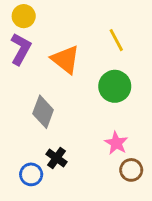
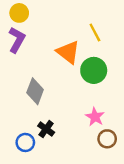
orange triangle: (65, 59) -> (68, 52), moved

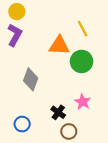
orange triangle: (68, 52) -> (59, 46), turned -35
black cross: (46, 129) -> (58, 112), moved
brown circle: (107, 139) -> (69, 131), moved

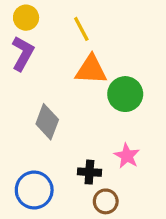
yellow line: (83, 29) -> (81, 29), moved
black cross: (58, 112) -> (89, 172), turned -32
blue circle: (22, 124) -> (34, 190), size x1.5

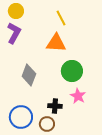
yellow line: (81, 29) -> (61, 18), moved
green circle: (125, 94) -> (72, 71), moved
brown circle: (106, 201) -> (47, 124), moved

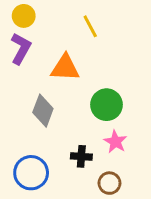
orange triangle: (56, 43) -> (65, 68), moved
brown circle: (47, 124) -> (109, 183), moved

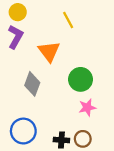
orange triangle: (65, 68) -> (49, 51), turned 50
pink star: (115, 142) -> (87, 107), turned 30
black cross: (81, 156) -> (61, 140), moved

